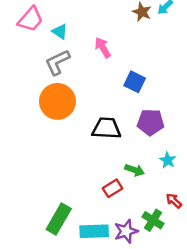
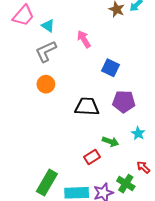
orange circle: (57, 101) -> (46, 84), size x0.6

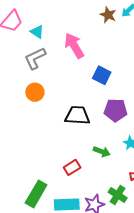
pink arrow: (84, 39) -> (74, 46), size x1.4
red rectangle: (92, 157) -> (72, 167), moved

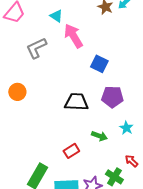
cyan triangle: (37, 32) -> (56, 16), moved
orange circle: (35, 92) -> (17, 92), moved

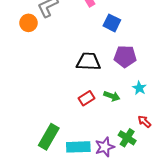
orange circle: (17, 92) -> (28, 23), moved
red rectangle: (71, 151) -> (86, 98), moved

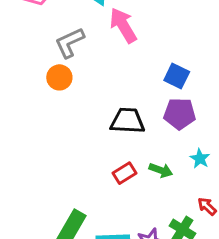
orange circle: (28, 23) -> (59, 77), moved
blue square: (112, 23) -> (177, 76), moved

